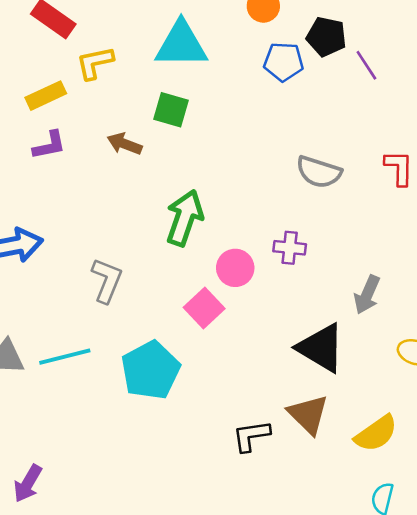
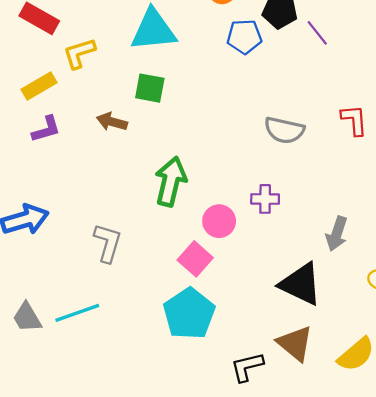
cyan pentagon: (150, 370) -> (189, 314), moved

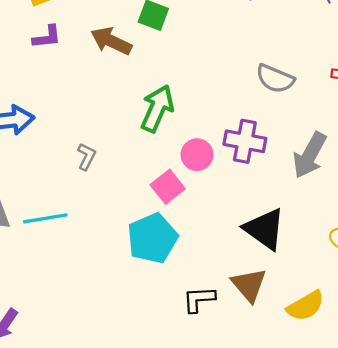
brown arrow: (112, 122) -> (111, 41), size x1.4
purple cross: (265, 199) -> (245, 141), size x1.5
gray arrow: (337, 234) -> (310, 155), moved, size x1.4
gray L-shape: (108, 243) -> (86, 156), size x0.7

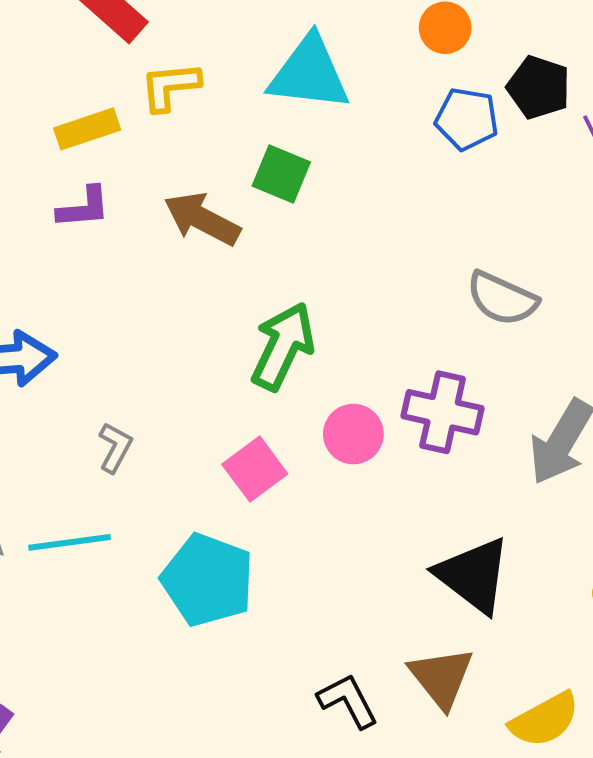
gray L-shape: (86, 156) -> (115, 448), moved
pink square: (168, 187) -> (255, 469), moved
cyan pentagon: (152, 238) -> (208, 580), moved, turned -30
black L-shape: (199, 299) -> (348, 701), turned 64

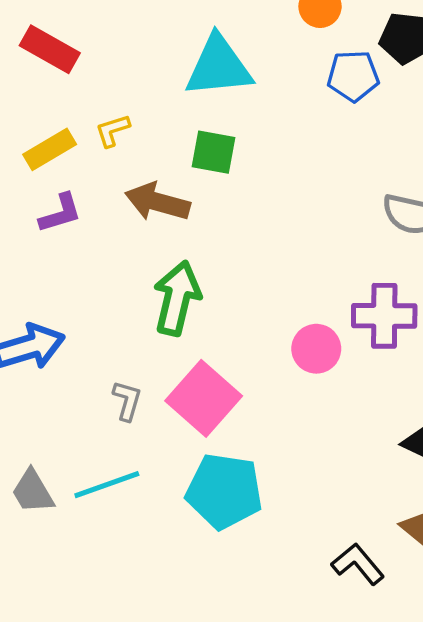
yellow L-shape: (170, 86) -> (113, 130), moved, size x0.7
green arrow: (283, 346) -> (177, 298), moved
pink square: (255, 469) -> (204, 398), moved, size x1.4

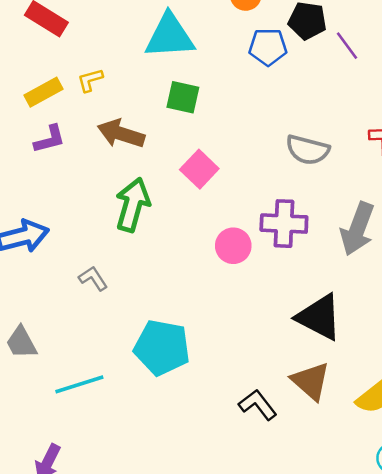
green square: (213, 152) -> (183, 97), moved
pink square: (204, 398) -> (199, 169), moved, size x0.7
gray L-shape: (127, 401) -> (93, 278), turned -52
cyan line: (107, 485) -> (79, 384), moved

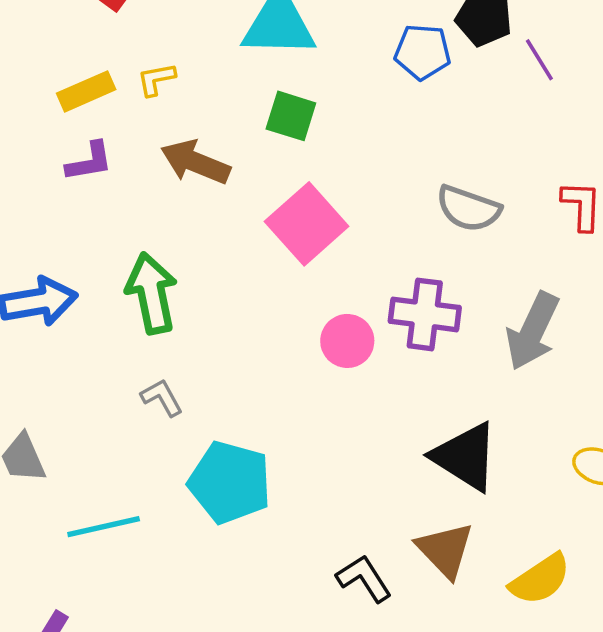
pink square: (199, 169) -> (307, 224), size x1.4
green arrow: (133, 205) -> (152, 293), moved, turned -32
gray L-shape: (93, 278) -> (162, 398), moved

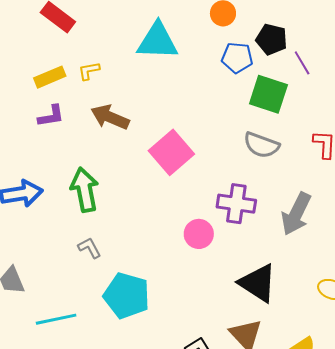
green square: (291, 116) -> (268, 94), moved, size x1.4
pink circle: (347, 341) -> (199, 234), moved

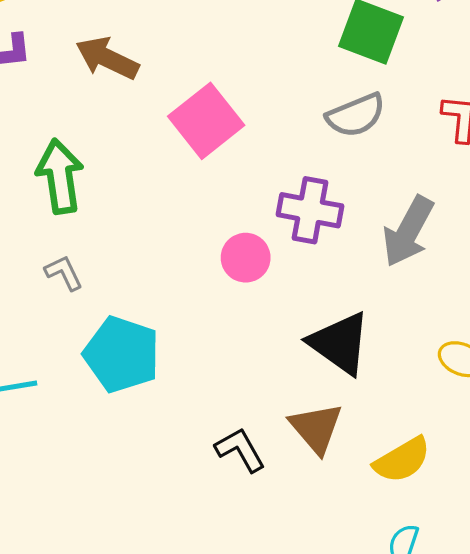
gray semicircle: (261, 145) -> (356, 115), turned -45

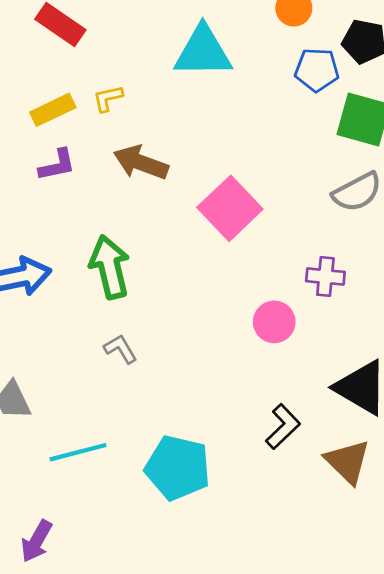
purple cross: (310, 210) -> (325, 277), size x0.7
cyan pentagon: (122, 354) -> (178, 468), moved
black L-shape: (240, 450) -> (283, 427), moved, turned 81

